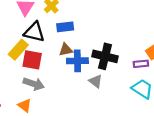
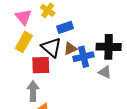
black triangle: (34, 32) -> (51, 47), moved, turned 40
yellow rectangle: (18, 50) -> (24, 42), moved
gray arrow: (34, 84) -> (33, 91), moved, turned -96

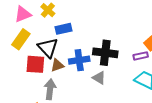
pink triangle: (23, 17) -> (23, 14), turned 42
brown triangle: (70, 49) -> (57, 65), moved
gray arrow: (33, 91) -> (50, 89), moved

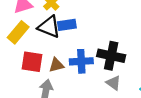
black triangle: (48, 48) -> (49, 27), moved, turned -30
gray triangle: (99, 78) -> (113, 83), moved

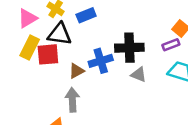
blue rectangle: (67, 25) -> (86, 15), moved
red square: (32, 62) -> (48, 54), moved

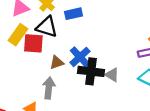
black cross: (129, 48) -> (91, 71), moved
blue cross: (101, 61) -> (80, 57), turned -35

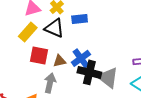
red square: (33, 43) -> (39, 55), moved
gray triangle: (112, 75) -> (108, 78), size x1.6

